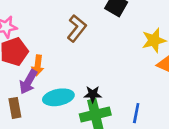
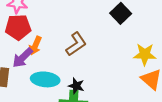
brown L-shape: (77, 28) -> (76, 44), moved

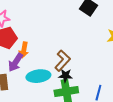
brown L-shape: (76, 44) -> (63, 61), moved

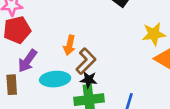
orange arrow: (24, 50) -> (69, 45), moved

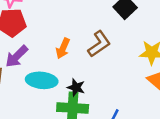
brown L-shape: (86, 61) -> (99, 44), moved

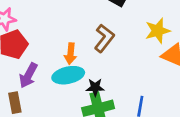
cyan ellipse: (42, 80) -> (68, 75), moved

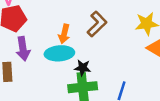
purple arrow: (28, 75) -> (23, 49), turned -45

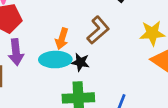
black star: (83, 68) -> (80, 62), moved

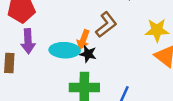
orange arrow: (62, 39) -> (83, 40), moved

